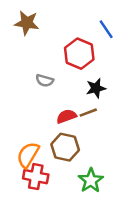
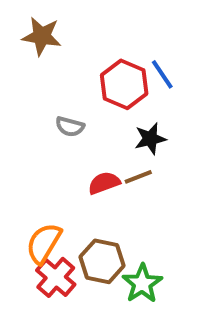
blue line: (106, 29) -> (162, 74), moved
brown hexagon: (65, 147) -> (102, 261), moved
red cross: (36, 177) -> (56, 277), turned 30

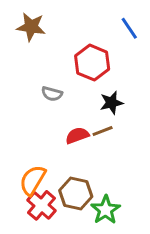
blue line: (162, 74) -> (129, 28), moved

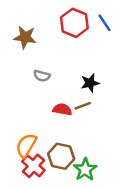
brown star: (31, 27) -> (25, 37), moved
red hexagon: (92, 63) -> (74, 23), moved
red semicircle: (77, 135) -> (62, 109), turned 30

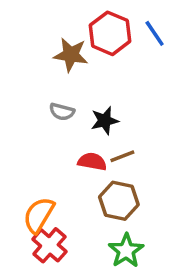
brown star: (25, 37) -> (71, 55), moved
black star: (90, 83) -> (105, 121), moved
brown hexagon: (61, 156) -> (119, 201), moved

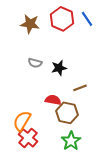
brown star: (71, 55) -> (30, 24), moved
brown line: (122, 156) -> (80, 88), moved
red semicircle: (92, 162) -> (53, 100), moved

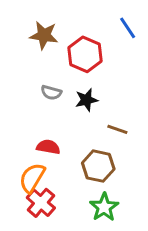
red hexagon: (62, 19) -> (85, 54), moved
brown line: (80, 88) -> (117, 129), turned 40
red semicircle: (53, 100) -> (48, 147), moved

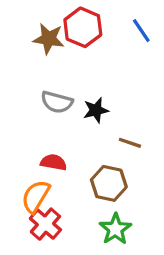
red hexagon: (85, 54) -> (83, 27), moved
gray semicircle: (51, 93) -> (57, 102), size x1.4

